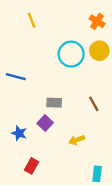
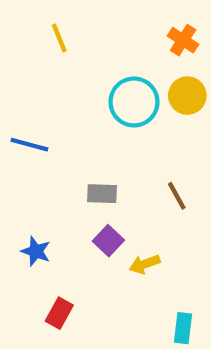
purple square: (45, 123) -> (108, 241), moved

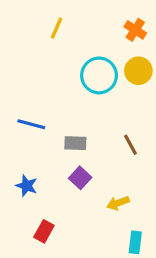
yellow line: (59, 38) -> (57, 28), moved, turned 45
blue line: (29, 145) -> (31, 124), moved
yellow arrow: (145, 264) -> (118, 203), moved

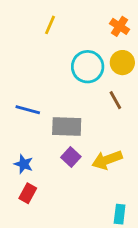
gray rectangle: (75, 143) -> (67, 127), size x1.5
brown line: (131, 145) -> (115, 100), moved
yellow arrow: (118, 203) -> (107, 160), moved, size x1.5
red rectangle: (44, 231) -> (28, 193), moved

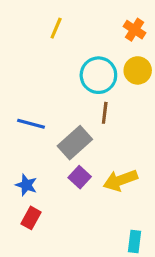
brown line: (115, 100) -> (105, 113), moved, turned 36
gray rectangle: (67, 127) -> (75, 143), turned -44

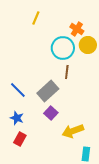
orange cross: (135, 30) -> (77, 29), moved
blue line: (31, 124) -> (18, 90), moved, turned 30
yellow arrow: (120, 180) -> (73, 131), moved

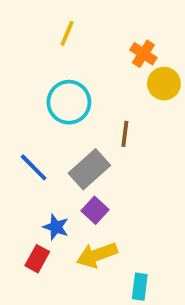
cyan circle: (63, 48) -> (69, 102), moved
blue star: (17, 118) -> (56, 227), moved
yellow arrow: (73, 131) -> (97, 255), moved
cyan rectangle: (86, 154) -> (140, 287), moved

